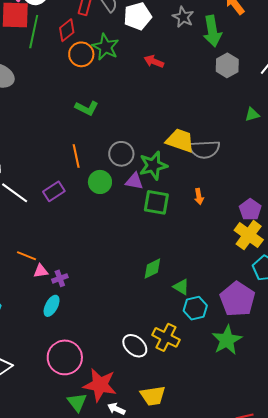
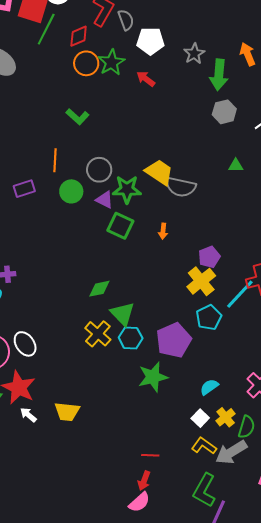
red arrow: (154, 61) -> (146, 79), moved
green triangle: (181, 287) -> (123, 314), size x1.5
yellow cross: (166, 337) -> (98, 334), moved
white ellipse: (135, 346) -> (25, 344), moved

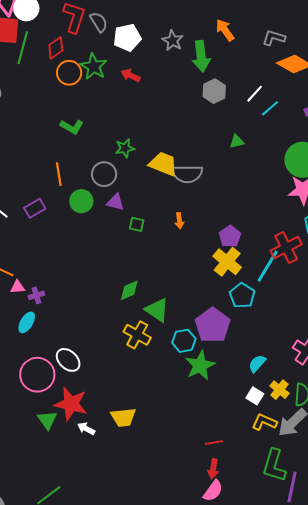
green star: (127, 189) -> (125, 148), moved, size x0.7
green square: (120, 226) -> (137, 224), size x0.6
cyan hexagon: (131, 338) -> (184, 341), moved

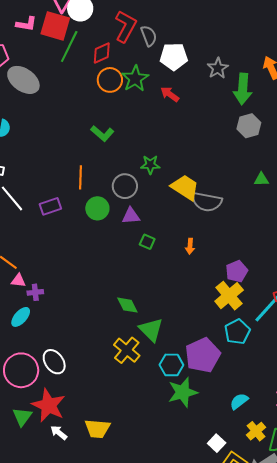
purple triangle: (116, 202) -> (131, 216), turned -30
green diamond: (129, 290) -> (127, 305), turned 75
white square: (255, 396) -> (217, 443), moved

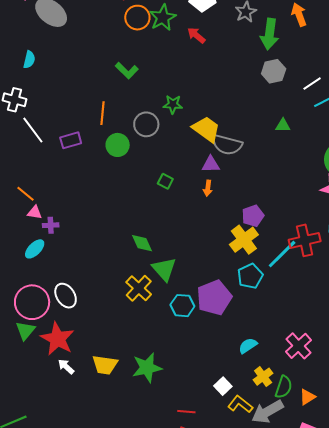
purple triangle: (131, 216) -> (211, 164), moved
green star: (183, 392) -> (147, 368), moved
green triangle: (22, 417) -> (25, 331), moved

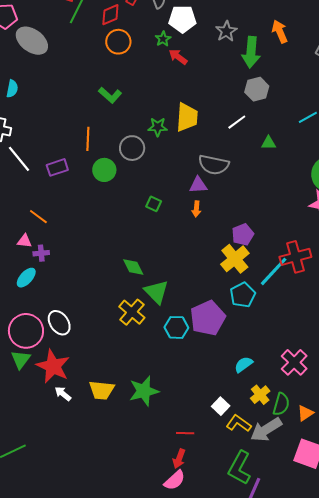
green star: (163, 18) -> (163, 39), moved, size x0.6
white line: (312, 84) -> (237, 122), moved
yellow trapezoid: (206, 129) -> (187, 117), moved, turned 60
orange line: (25, 194) -> (38, 217), moved

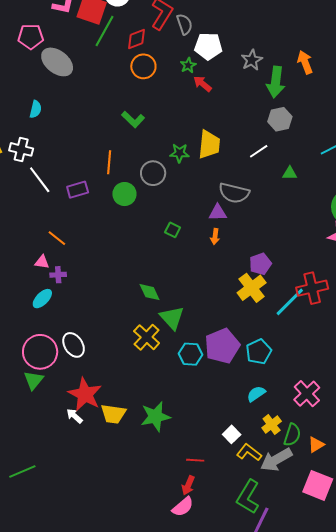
cyan pentagon: (243, 295) -> (259, 352), moved
red star: (53, 366) -> (85, 394), moved

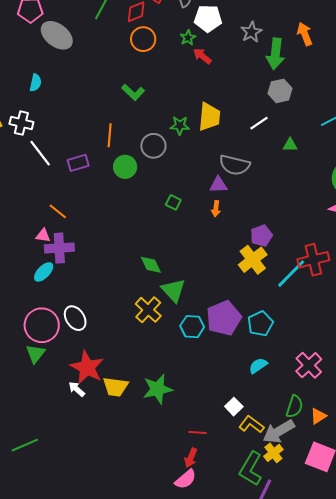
purple cross: (58, 275) -> (59, 248), size x1.8
yellow cross: (272, 425) -> (273, 453), moved

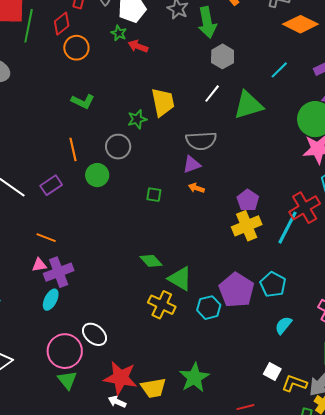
green triangle: (290, 145) -> (248, 105), size x2.0
orange arrow: (216, 209) -> (196, 188), turned 119
yellow cross: (253, 260) -> (247, 226), turned 32

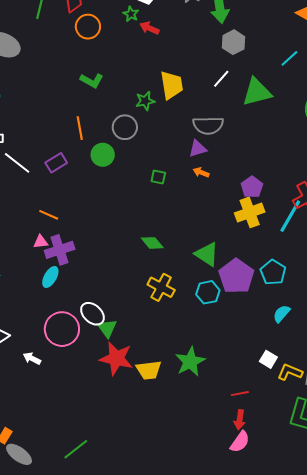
green triangle: (180, 279) -> (207, 254), moved
green triangle: (67, 380) -> (107, 328), moved
white arrow: (117, 402) -> (32, 358), moved

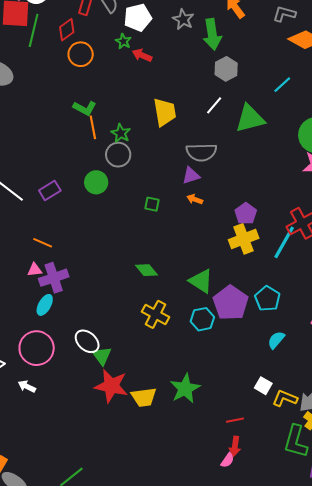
green star: (145, 101) -> (121, 133), moved, turned -30
orange line: (80, 128) -> (93, 127), moved
pink circle: (62, 329) -> (37, 348), moved
pink semicircle: (240, 442) -> (227, 460), moved, size x0.7

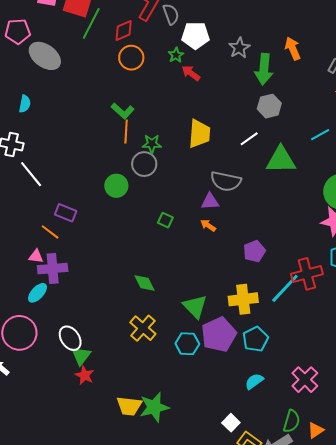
green star: (121, 133) -> (152, 144), turned 30
purple rectangle: (50, 191) -> (66, 213), moved, turned 40
yellow cross: (244, 239) -> (243, 299), moved
red star: (111, 386) -> (85, 375), moved, size x0.6
yellow trapezoid: (144, 397) -> (129, 406), moved

